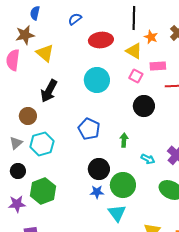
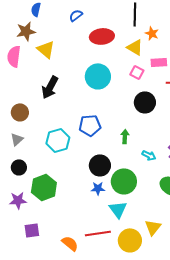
brown circle: (28, 116) -> (20, 112), moved
blue pentagon: (89, 129) -> (90, 125), turned -30
cyan hexagon: (42, 144) -> (58, 140), moved

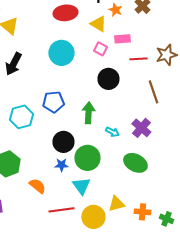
green arrow: (125, 136) -> (88, 113), size x1.5
yellow triangle: (153, 227) -> (116, 204), turned 36
orange semicircle: (70, 243) -> (37, 186), moved

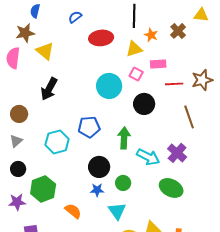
yellow triangle: (98, 24) -> (134, 49), turned -48
cyan circle: (61, 53) -> (109, 86), moved
cyan arrow: (112, 132) -> (148, 157), size x1.6
green circle: (87, 158) -> (123, 183), size x0.6

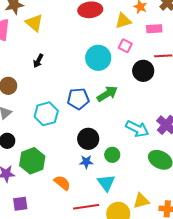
pink rectangle: (158, 64) -> (154, 29), moved
black arrow: (49, 89) -> (38, 61), size x0.6
black circle: (144, 104) -> (143, 71), moved
green arrow: (124, 138) -> (107, 94), moved, turned 55

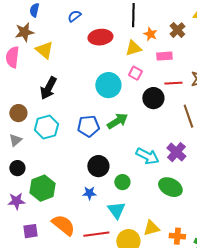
black arrow: (38, 61) -> (48, 88), size x1.6
cyan hexagon: (46, 114) -> (46, 127), moved
blue star: (86, 162) -> (89, 193), moved
orange semicircle: (62, 183) -> (63, 225), moved, size x1.4

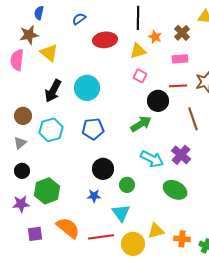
pink rectangle: (164, 56) -> (180, 59), moved
cyan circle: (108, 85) -> (87, 88), moved
green arrow: (117, 121) -> (141, 124), moved

